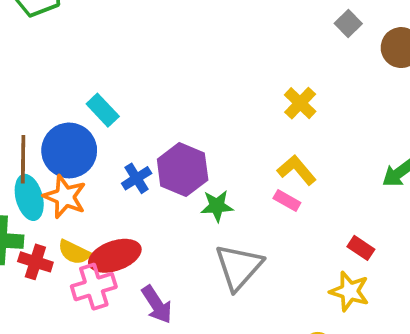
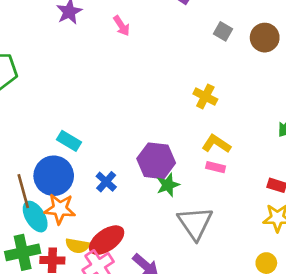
purple hexagon: (183, 170) -> (156, 161), moved

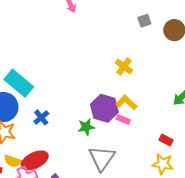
gray square: (223, 31) -> (144, 21), turned 32
cyan rectangle: (69, 141) -> (19, 83), size x1.6
purple hexagon: (156, 161) -> (104, 108), moved

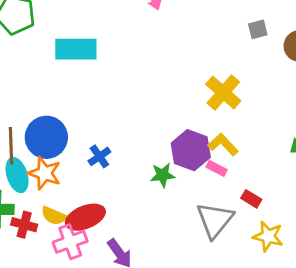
yellow cross: (124, 66) -> (223, 93), size x1.4
cyan rectangle: (19, 83) -> (76, 49), moved, turned -44
red rectangle: (166, 140) -> (251, 199), moved
gray triangle: (102, 158) -> (215, 220), moved

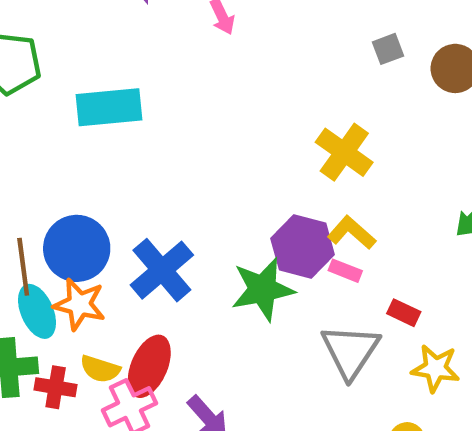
blue cross: (99, 156) -> (162, 270), size x1.8
green star: (163, 175) -> (263, 289), size x1.6
red ellipse: (85, 217) -> (149, 366), turned -39

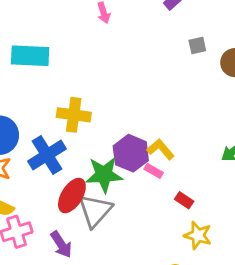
yellow cross: (344, 152) -> (74, 115), moved, turned -36
gray triangle: (350, 351) -> (95, 211), moved
red ellipse: (149, 366) -> (72, 196), moved

